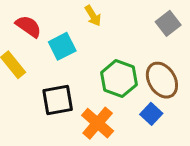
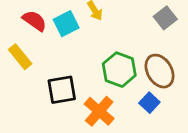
cyan square: (62, 46) -> (66, 24), moved

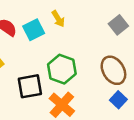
green hexagon: (119, 70) -> (62, 69), moved
blue square: (149, 103) -> (118, 100), moved

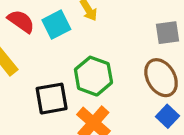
gray square: (118, 25) -> (167, 33), moved, turned 30

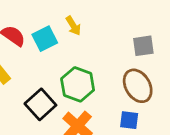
black square: (52, 99) -> (40, 104), turned -32
blue square: (167, 116) -> (129, 120), moved, turned -36

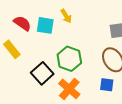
cyan square: (45, 39) -> (45, 25), turned 36

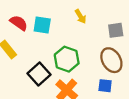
yellow arrow: (66, 16) -> (81, 16), moved

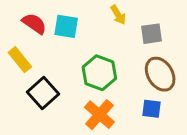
gray square: (116, 30) -> (151, 34), moved
black square: (39, 74) -> (43, 93), moved

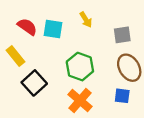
yellow arrow: (118, 15) -> (86, 20), moved

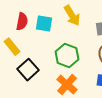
yellow arrow: (86, 20) -> (72, 16), size x1.5
red semicircle: (27, 27) -> (22, 22), turned 66

